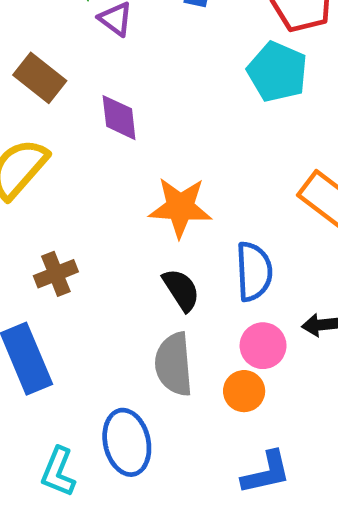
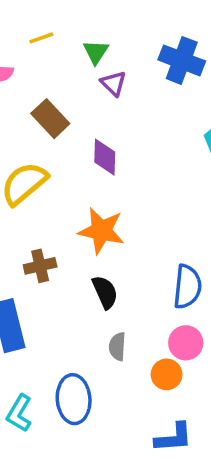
orange star: (180, 207) -> (101, 231), moved
black semicircle: (181, 290) -> (105, 292), moved
gray semicircle: (174, 364) -> (117, 346), size x0.6

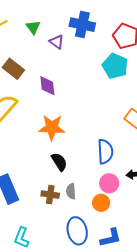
purple triangle: (113, 83) -> (57, 42), moved
brown cross: (40, 266) -> (50, 195), moved, turned 30
blue ellipse: (74, 399) -> (77, 231), moved

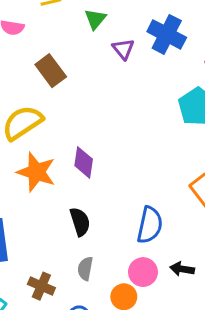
purple diamond: (47, 86) -> (84, 162), moved
orange star: (52, 128) -> (36, 172), moved
brown cross: (50, 195) -> (41, 286), moved

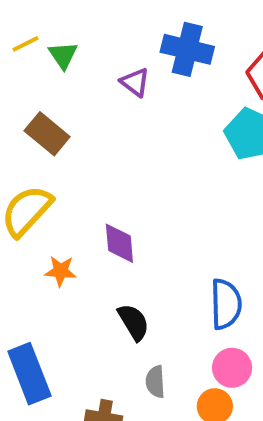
green triangle: (95, 19) -> (63, 55), moved
orange star: (36, 172) -> (61, 271), size x0.6

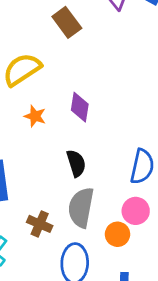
brown rectangle: (47, 134) -> (67, 22), moved
gray semicircle: (155, 382) -> (81, 208), size x1.8

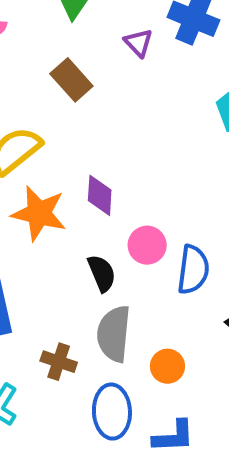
orange star: (35, 116) -> (39, 213), size x1.8
pink circle: (136, 211) -> (147, 245), moved

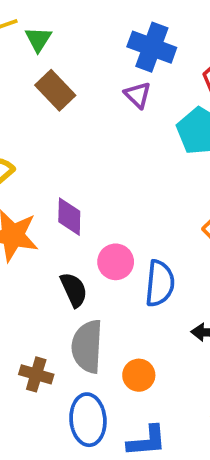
purple triangle: (138, 43) -> (138, 95), moved
brown rectangle: (71, 80) -> (55, 90), moved

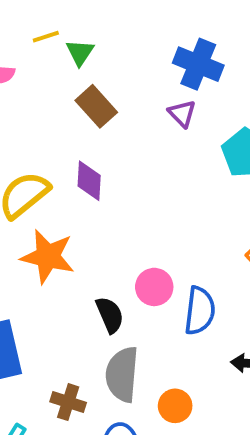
purple diamond: (69, 217) -> (89, 181), moved

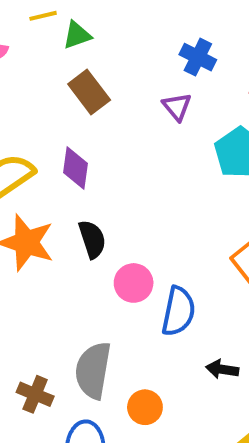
green triangle: (80, 53) -> (77, 35), turned 32
blue cross: (198, 64) -> (198, 57), size x0.7
black semicircle: (110, 315) -> (92, 239), moved

